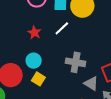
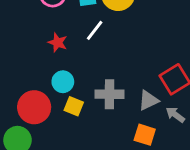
gray cross: (76, 62) -> (109, 94), moved
gray triangle: (91, 83) -> (148, 100), turned -49

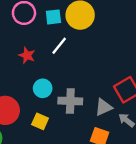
cyan circle: (63, 82) -> (43, 88), moved
yellow square: (74, 106) -> (40, 121), moved

